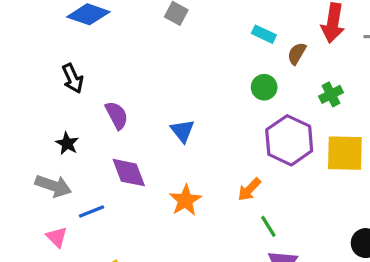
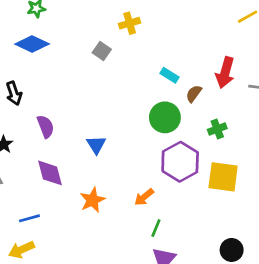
green circle: (264, 87) -> (165, 117), size x1.5
blue line: (92, 212) -> (29, 218), moved
green line: (268, 226) -> (156, 228), turned 48

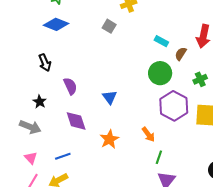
orange arrow: (144, 197) -> (148, 134), turned -84

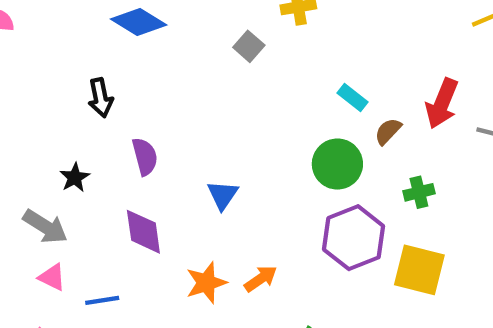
orange arrow: (148, 134) -> (261, 279), moved, turned -98
pink triangle: (31, 158) -> (52, 277), moved, turned -32

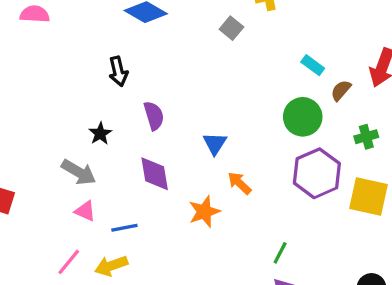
orange arrow: (261, 279) -> (239, 183), moved, turned -100

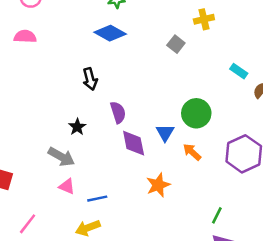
green circle: (303, 117) -> (196, 113), moved
purple diamond: (155, 174) -> (134, 143), moved
orange arrow: (239, 183) -> (192, 152), moved
pink line: (69, 262) -> (28, 224), moved

